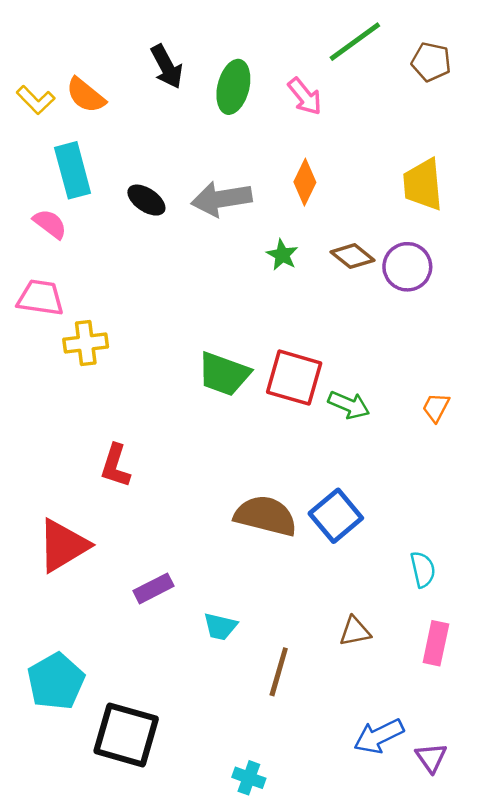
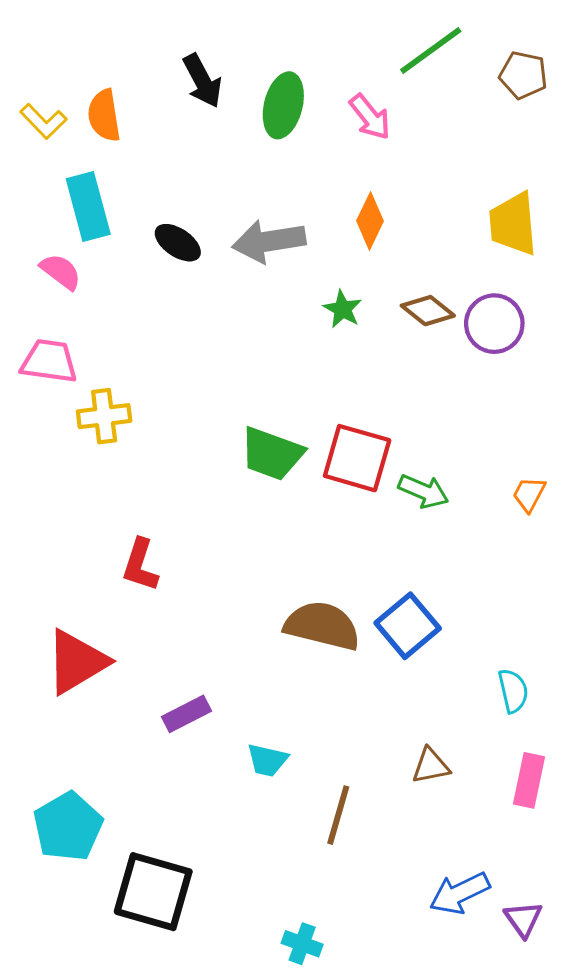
orange semicircle: (86, 95) -> (104, 115), turned 42

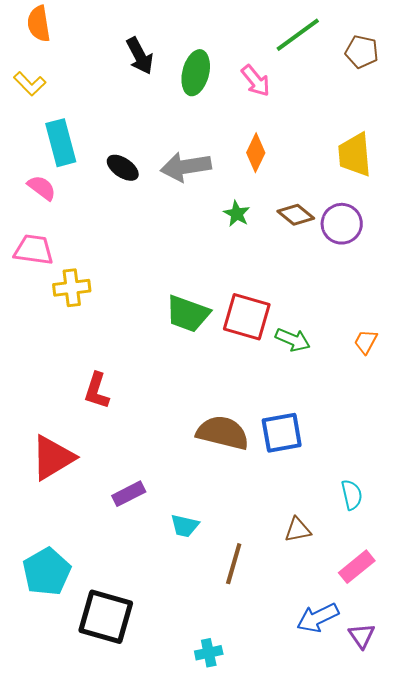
orange semicircle: (104, 115) -> (39, 24), moved
blue square: (408, 626) -> (282, 433), turned 30
cyan semicircle: (513, 691) -> (352, 495), moved
pink rectangle: (529, 780) -> (357, 567), moved, turned 39
cyan cross: (302, 944) -> (209, 653), turned -32

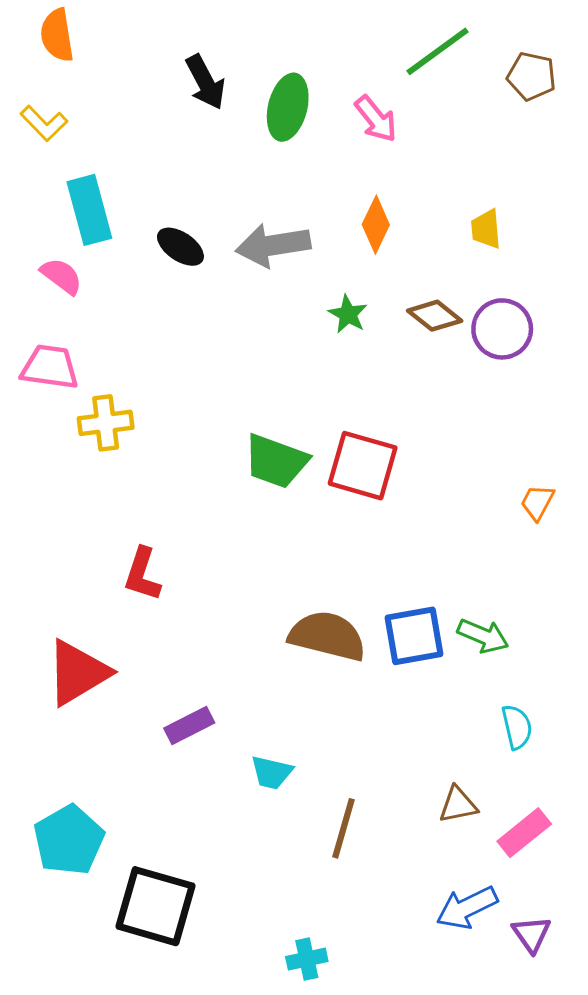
yellow trapezoid: (355, 155) -> (486, 229), moved, size x0.6
green arrow: (293, 340) -> (483, 636), moved
brown triangle: (298, 530) -> (458, 805), moved

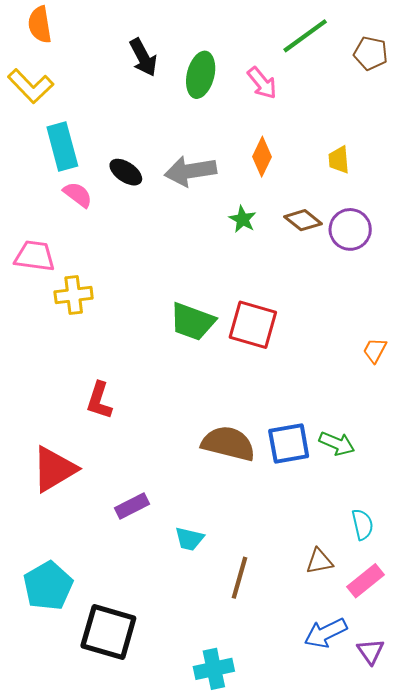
yellow L-shape: (44, 123) -> (31, 86), size x1.4
pink semicircle: (62, 276) -> (78, 195), moved
cyan semicircle: (517, 727) -> (362, 524), moved
cyan cross: (307, 959) -> (214, 669), size x1.4

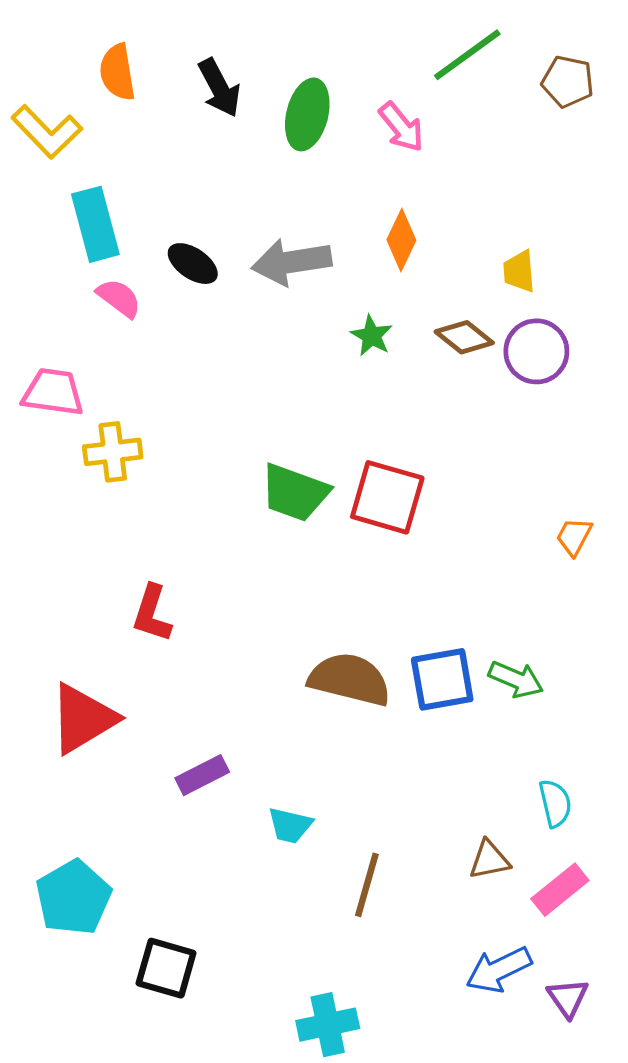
orange semicircle: (40, 25) -> (117, 72), moved
yellow trapezoid: (339, 160) -> (519, 271), moved
black square: (108, 632) -> (166, 968), size x0.7

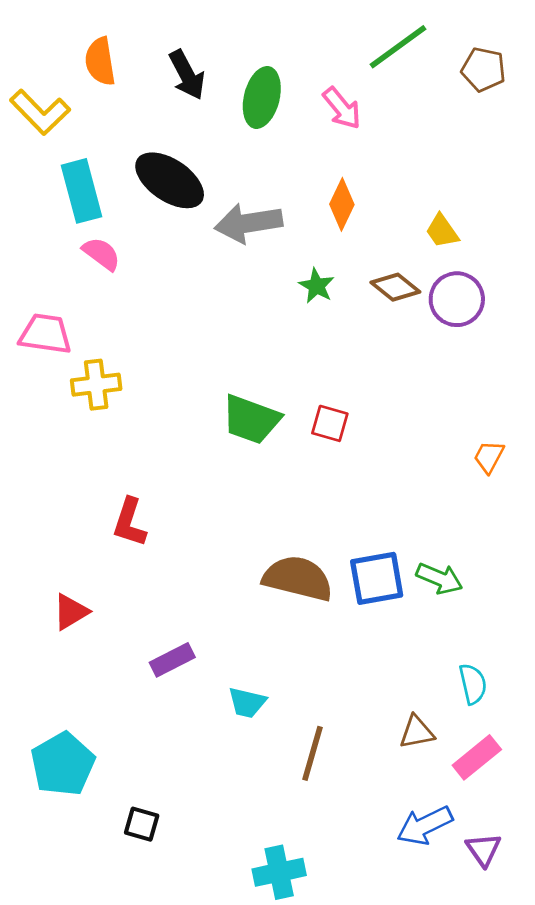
black ellipse: (193, 264) -> (170, 180), moved, size x1.6
yellow trapezoid: (519, 271) -> (442, 231), turned -30
red square: (387, 497) -> (330, 423), size x0.6
red triangle: (83, 719) -> (71, 612), size x0.6
black square: (166, 968) -> (142, 824), size x0.7

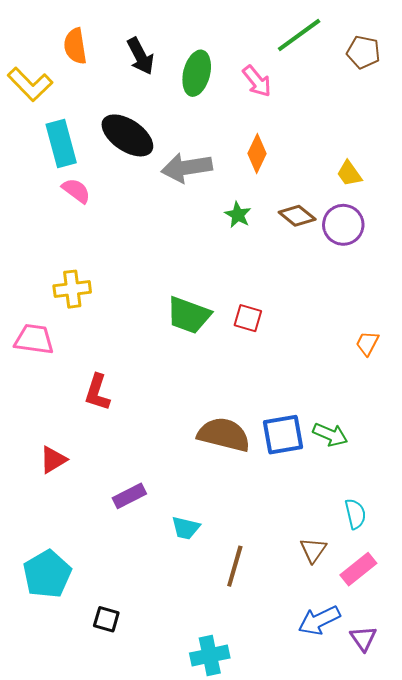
yellow trapezoid: (442, 231) -> (349, 174), moved
pink trapezoid: (45, 334) -> (34, 339), moved
brown triangle: (417, 732) -> (313, 550), turned -44

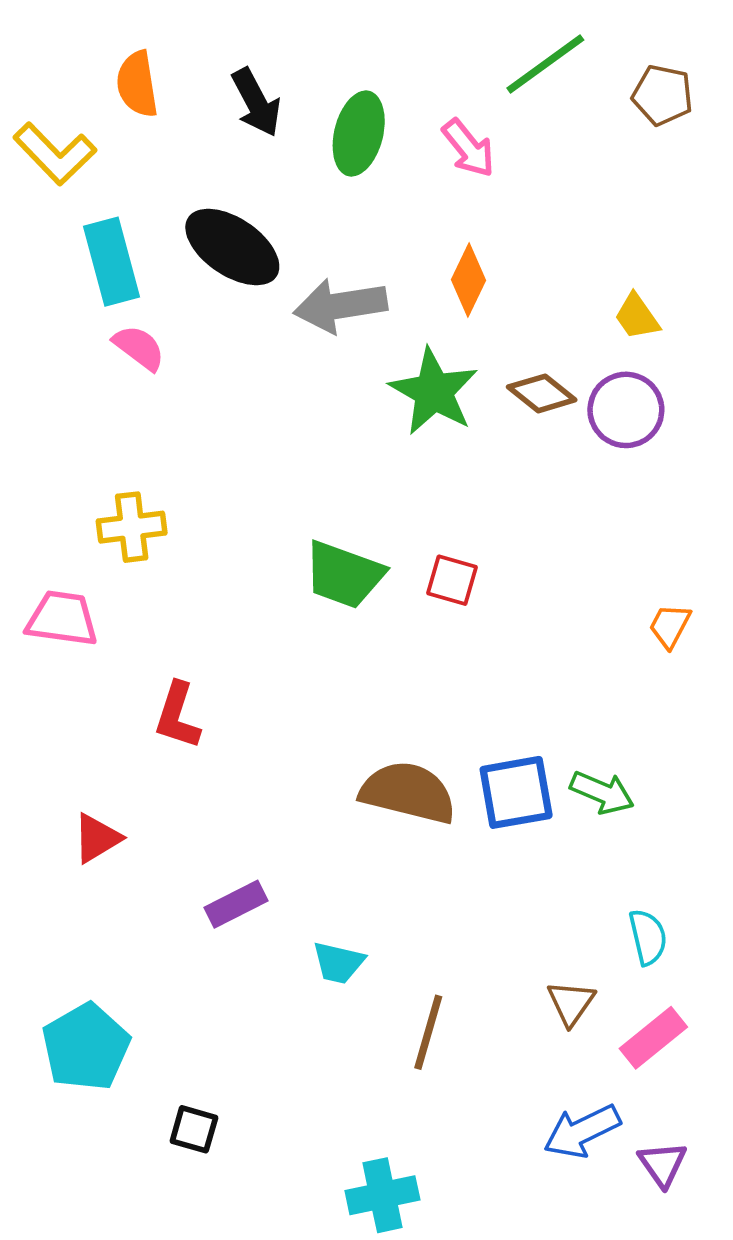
green star: (238, 215) -> (434, 392), size x1.8

